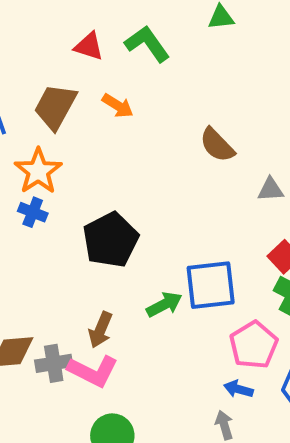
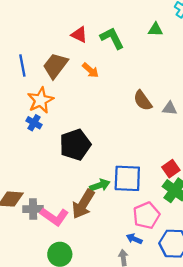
gray triangle: (271, 190) -> (170, 108), moved
brown arrow: (100, 330) -> (83, 204), moved, size x1.5

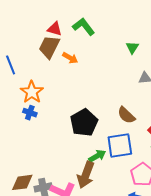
green triangle: (155, 30) -> (132, 48), moved, turned -48
brown trapezoid: (55, 66) -> (49, 47), moved
brown semicircle: (143, 101) -> (126, 115), moved
black pentagon: (75, 145) -> (84, 123), moved

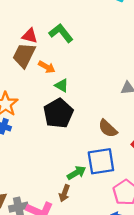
green triangle: (132, 48) -> (62, 85), moved, turned -32
black pentagon: (84, 123) -> (58, 113), moved
brown arrow: (86, 175) -> (64, 193), size x0.6

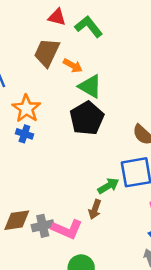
red triangle: (30, 36) -> (57, 17), moved
green triangle: (62, 85) -> (90, 86), size x1.5

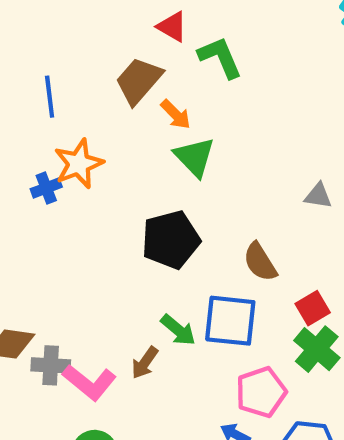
black pentagon: (87, 118) -> (171, 240), moved
blue cross: (24, 134) -> (46, 188), moved, turned 35
green arrow: (108, 186) -> (178, 330), turned 55

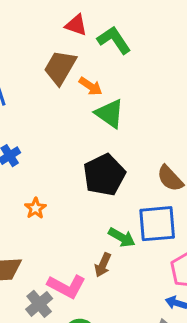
orange star: (79, 164) -> (35, 208), moved, size x0.6
gray cross: (51, 365) -> (39, 304), moved, turned -32

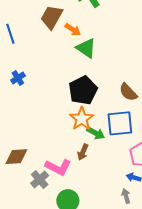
orange star: (35, 208) -> (82, 119), moved, size x1.6

